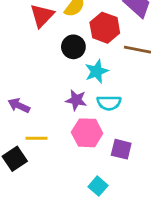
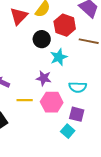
cyan semicircle: (109, 103) -> (78, 87), moved
yellow line: (37, 138) -> (25, 100), moved
cyan square: (98, 186) -> (68, 131), moved

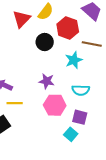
cyan star: (59, 57) -> (74, 60), moved
yellow line: (25, 100) -> (15, 103), moved

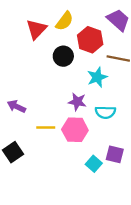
purple star: (47, 81) -> (77, 102), moved
yellow line: (15, 103) -> (46, 127), moved
purple square: (80, 117) -> (115, 154), moved

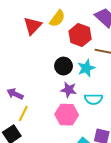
black circle: (63, 56) -> (64, 66), moved
yellow line: (46, 127) -> (23, 114), moved, turned -63

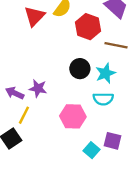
black circle: (64, 66) -> (80, 69), moved
cyan star: (86, 68) -> (105, 73), moved
purple star: (69, 90) -> (38, 88), moved

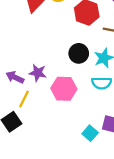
pink hexagon: (73, 116) -> (64, 89), moved

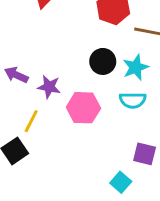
purple arrow: (15, 77) -> (16, 75), moved
cyan square: (90, 133) -> (121, 182), moved

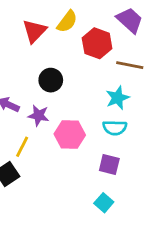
black circle: (103, 61) -> (51, 80), moved
purple square: (145, 154) -> (109, 165), moved

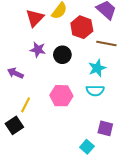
black circle: (51, 80) -> (62, 55), moved
purple star: (38, 115) -> (38, 50), moved
purple square: (109, 165) -> (105, 128), moved

